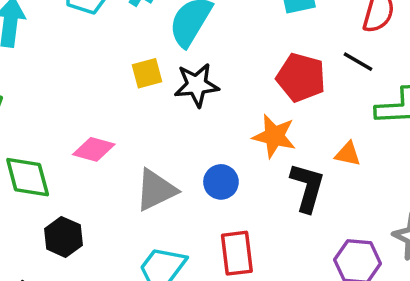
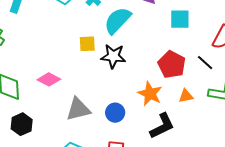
orange triangle: (348, 154) -> (186, 96), moved, turned -35
black L-shape: (307, 187) -> (162, 126), turned 36

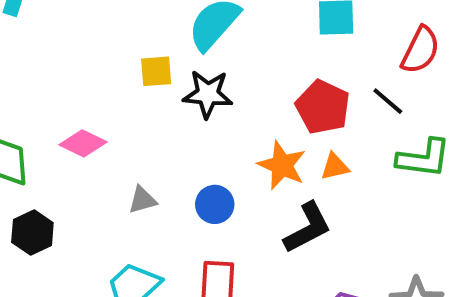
orange triangle: (186, 96) -> (335, 167), moved
gray triangle: (78, 109) -> (142, 200), size x0.6

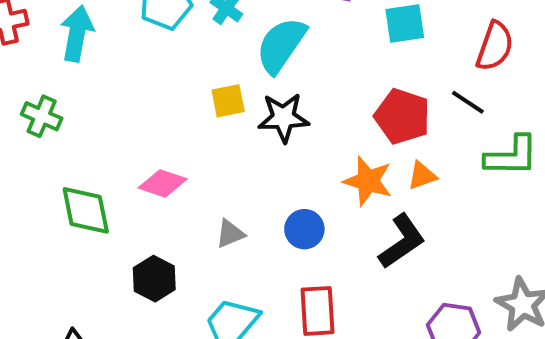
black hexagon: (32, 233) -> (154, 279), moved

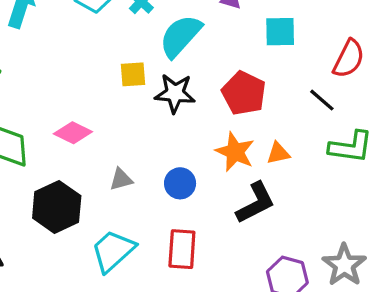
red pentagon: (402, 116) -> (244, 93), moved
black hexagon: (154, 279) -> (57, 207), size x1.4

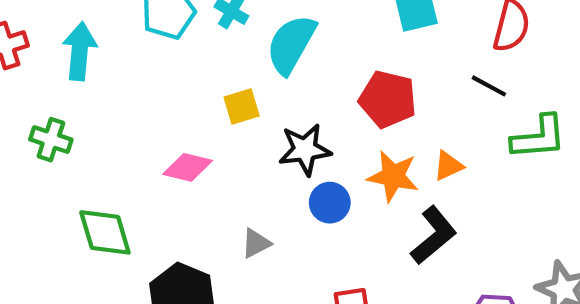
black star: (175, 93) -> (305, 150), moved
pink diamond: (73, 133) -> (188, 167), moved
blue circle: (180, 183) -> (330, 203), moved

